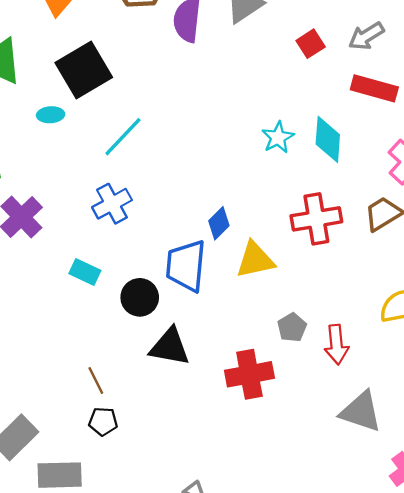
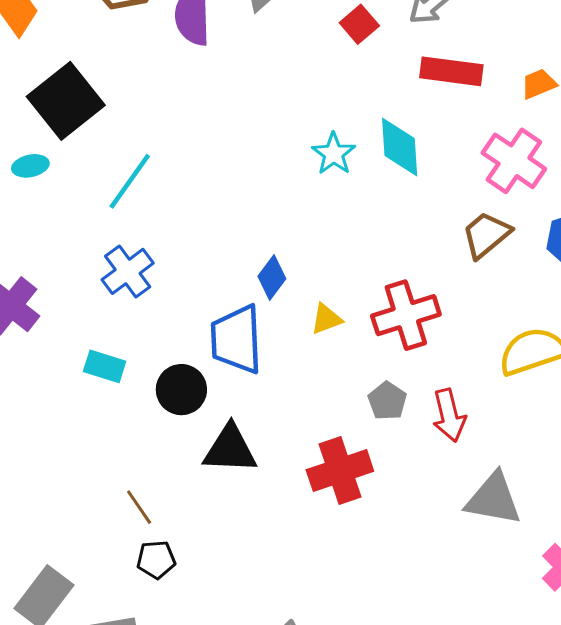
red cross: (316, 219) -> (406, 315), moved
yellow triangle: (255, 260) -> (326, 319), size x0.6

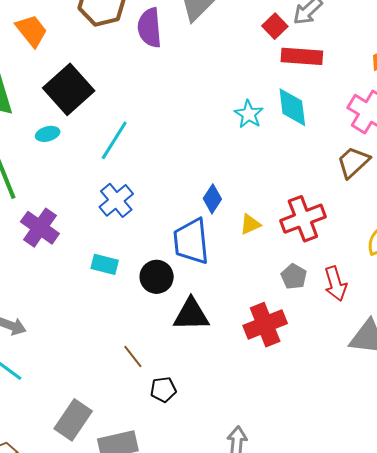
red square: (359, 24) -> (275, 26), moved
red rectangle: (451, 71) -> (302, 56), moved
black pentagon: (156, 560) -> (163, 390), moved

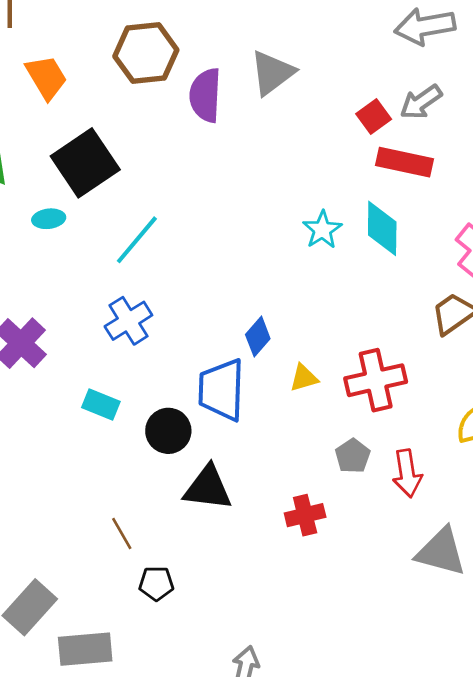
red cross: (265, 325) -> (305, 515), size x0.7

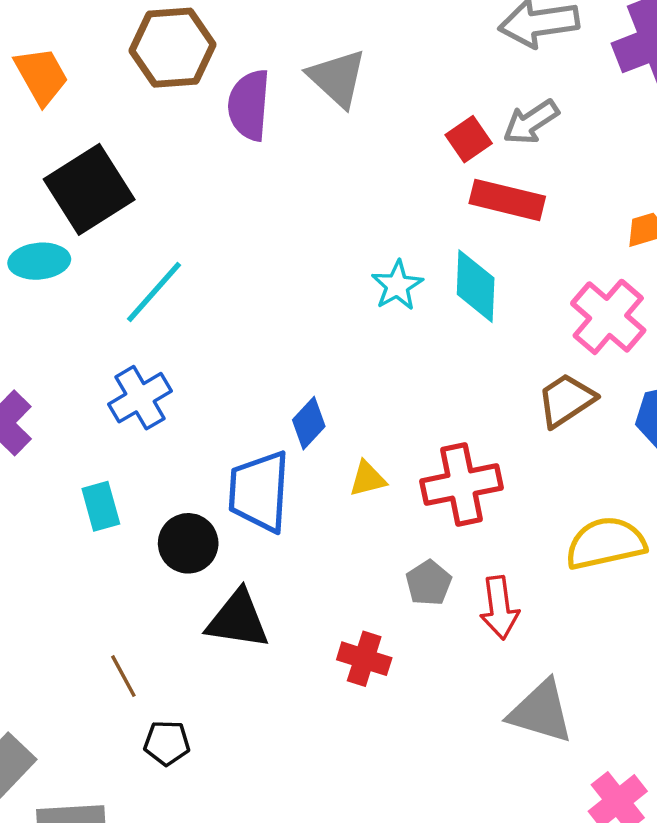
gray triangle: (272, 73) -> (337, 78), turned -42
cyan ellipse: (49, 219) -> (39, 261), size x1.4
cyan rectangle: (101, 404) -> (101, 506), turned 51
red cross: (305, 515) -> (364, 659), turned 30

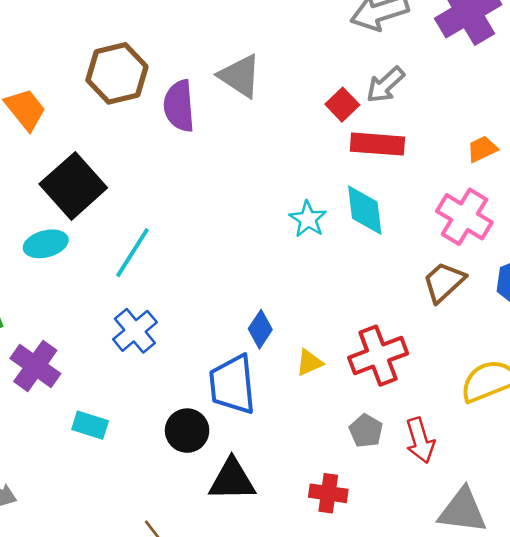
cyan rectangle: (101, 506) -> (90, 425), moved, turned -48

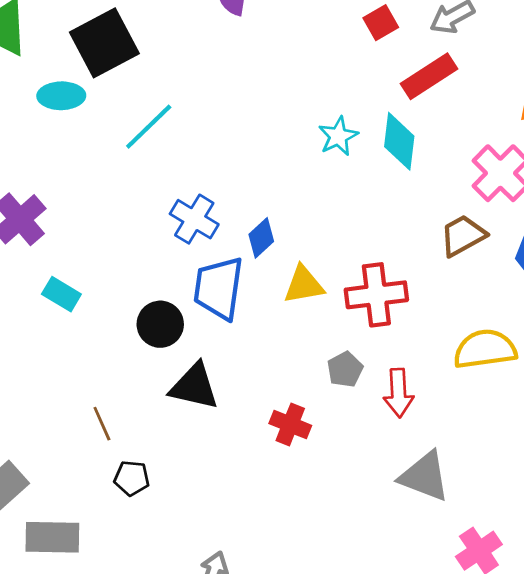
red square: (342, 105) -> (381, 23), moved
red rectangle: (377, 144) -> (429, 76), turned -51
blue cross: (135, 331) -> (194, 219), moved, turned -33
yellow triangle: (309, 363) -> (304, 285), size x1.4

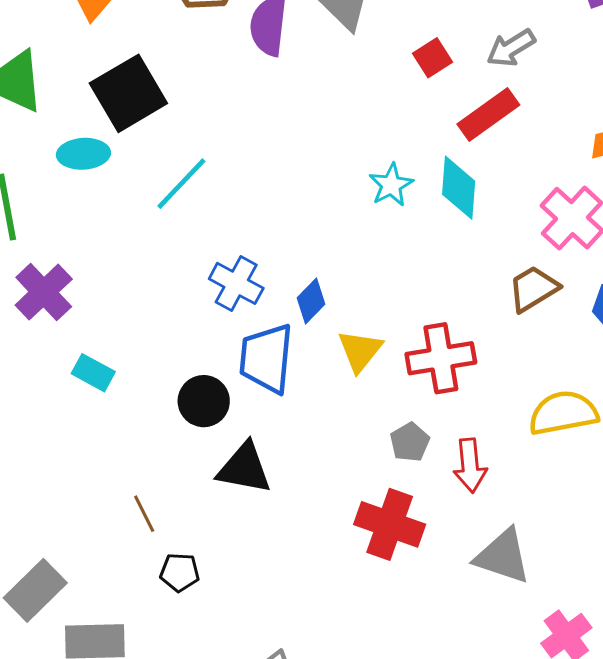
yellow triangle: (304, 285) -> (360, 351), turned -39
red cross: (290, 424) -> (390, 524), moved, size x1.5

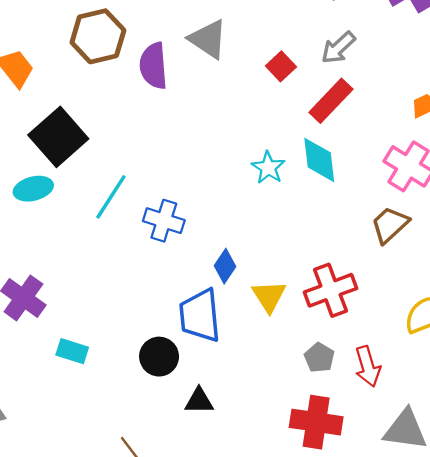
blue cross: (236, 283) -> (164, 221), moved
black triangle: (244, 468) -> (199, 401), size x0.7

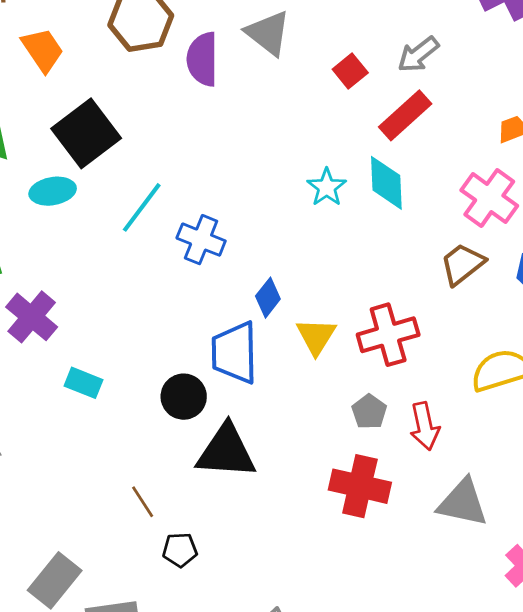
black triangle: (199, 401) -> (226, 452), size x1.8

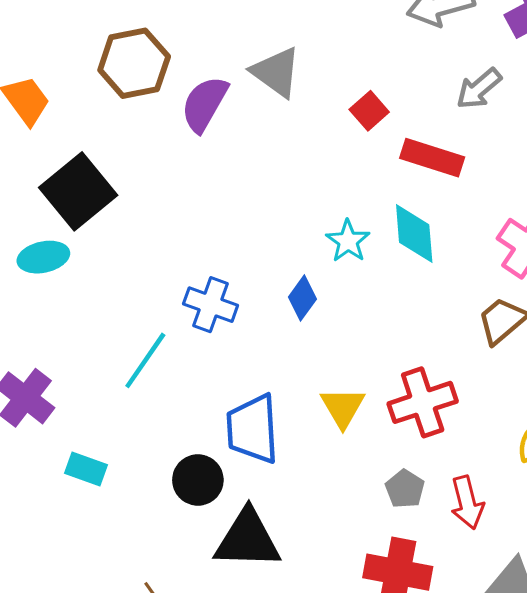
gray arrow: (418, 54) -> (479, 89), moved
purple semicircle: (203, 59) -> (204, 104), turned 32
red rectangle: (405, 115) -> (432, 158), turned 62
cyan line: (142, 207) -> (145, 360), moved
blue diamond: (268, 298) -> (302, 298), moved

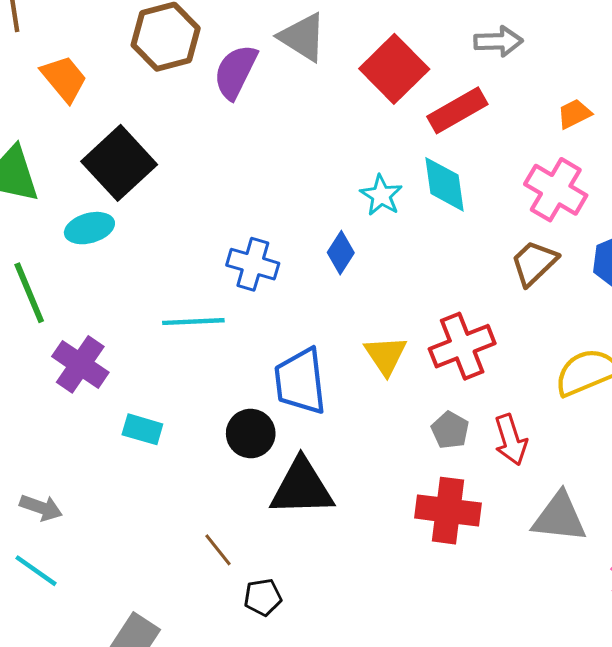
gray arrow: (479, 89) -> (498, 41), turned -138
red square: (369, 111) -> (394, 69), size x1.8
red rectangle: (432, 158) -> (457, 110), turned -44
cyan line: (145, 360) -> (193, 322), turned 56

